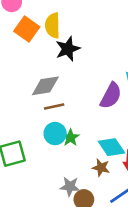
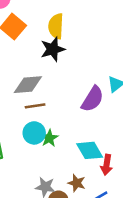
yellow semicircle: (53, 25) -> (56, 26), moved
brown star: (101, 168) -> (77, 183), moved

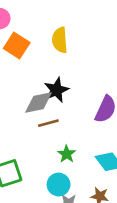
black star: (53, 49) -> (56, 90), moved
cyan circle: (34, 133) -> (59, 185), moved

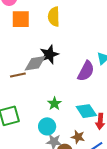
orange square: (17, 46) -> (21, 19), turned -36
brown line: (48, 123) -> (18, 75), moved

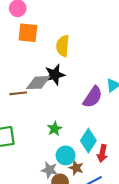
yellow semicircle: (54, 17) -> (63, 46), moved
cyan diamond: (86, 111) -> (88, 141), turned 60
cyan circle: (47, 126) -> (66, 155), moved

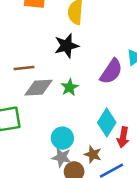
gray diamond: (38, 83) -> (39, 88), moved
green star: (55, 129) -> (69, 87), moved
cyan circle: (66, 155) -> (62, 138), moved

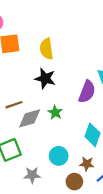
black star: (66, 46) -> (45, 78), turned -30
gray star: (62, 157) -> (32, 175), moved

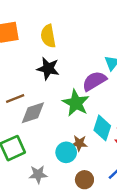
purple semicircle: (87, 92) -> (94, 81), turned -140
green star: (55, 112) -> (76, 103), moved, size x1.6
brown star: (87, 164) -> (79, 143), moved

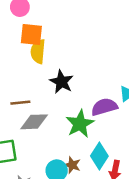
yellow semicircle: (48, 36) -> (38, 51), moved

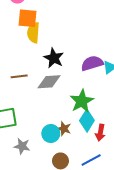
purple semicircle: (104, 107) -> (92, 63), moved
gray diamond: (34, 122) -> (49, 82), moved
green star: (80, 124) -> (82, 101), moved

